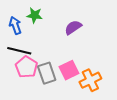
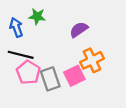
orange cross: (90, 80) -> (92, 60), moved

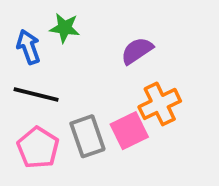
pink pentagon: (28, 72) -> (38, 148), moved

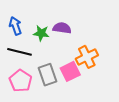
green star: (65, 28) -> (41, 33), moved
purple semicircle: (137, 51) -> (62, 28), moved, turned 42

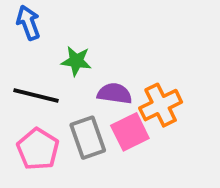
blue arrow: (15, 26) -> (28, 23), moved
purple semicircle: (62, 28) -> (115, 94), moved

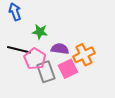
pink pentagon: (38, 149) -> (35, 59), moved

